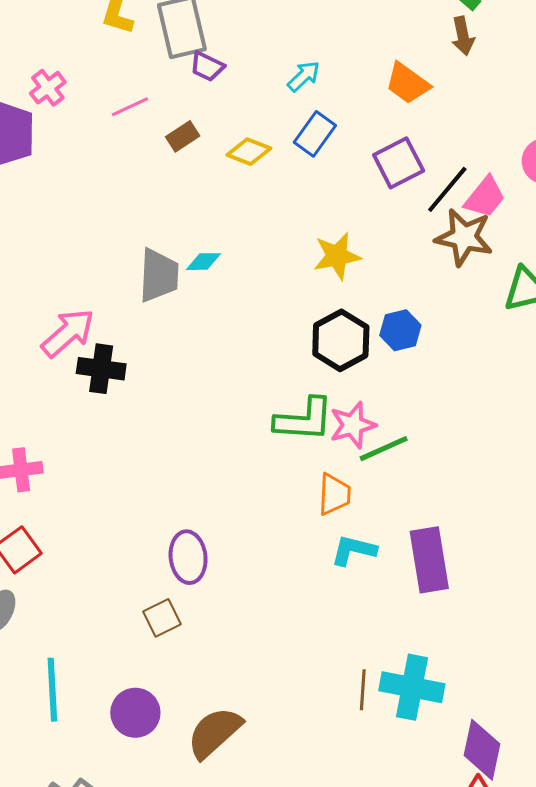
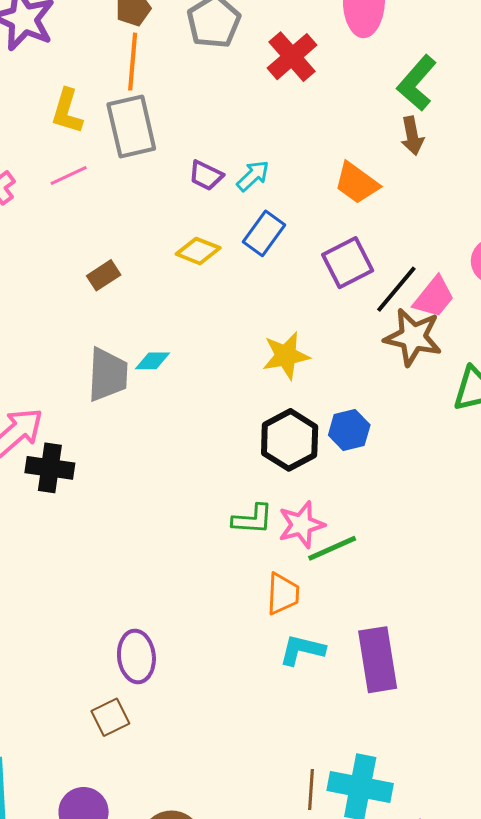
purple trapezoid: (207, 66) -> (206, 175), moved
pink line: (130, 107) -> (69, 175), moved
brown rectangle: (183, 136) -> (104, 275), moved
green L-shape: (304, 420) -> (253, 519), size x0.7

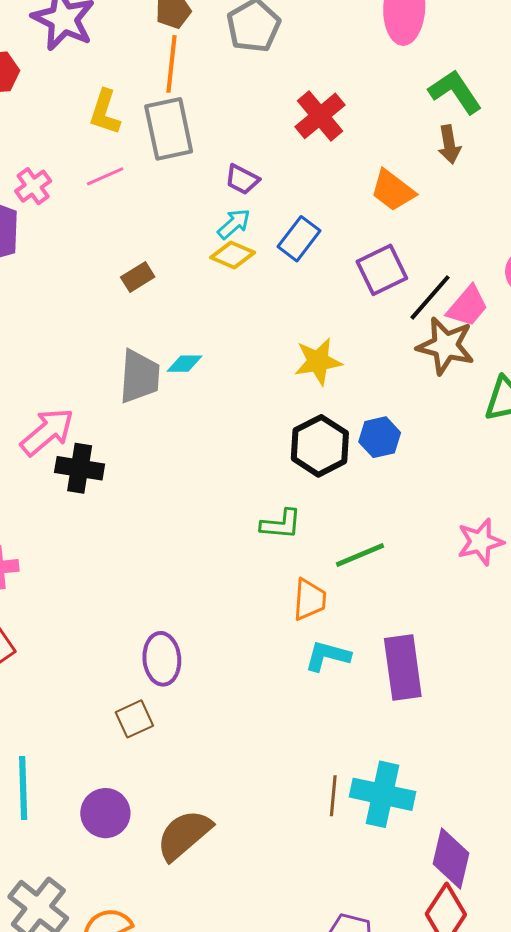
red cross: (292, 57) -> (320, 116), moved
green L-shape: (417, 83) -> (455, 92), turned 104
cyan arrow: (253, 176) -> (234, 224), moved
pink star: (301, 525) -> (480, 542), moved

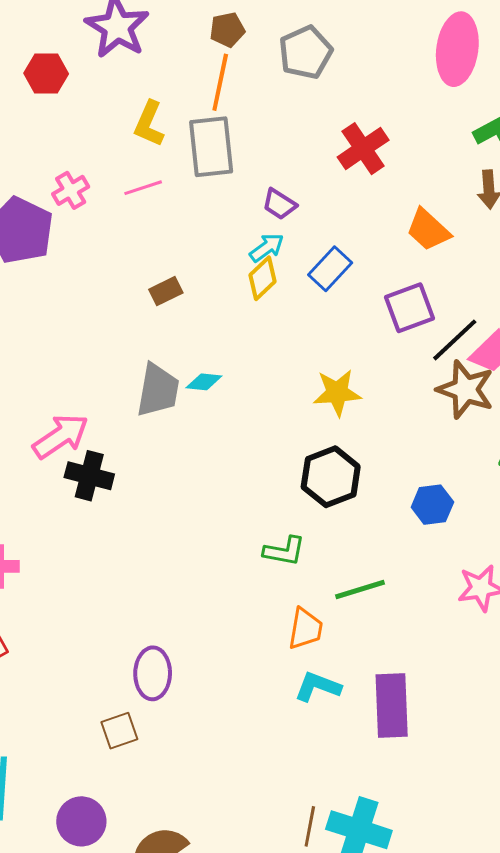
yellow diamond: (233, 255) -> (262, 278), turned -72
blue hexagon: (380, 437) -> (432, 505), moved

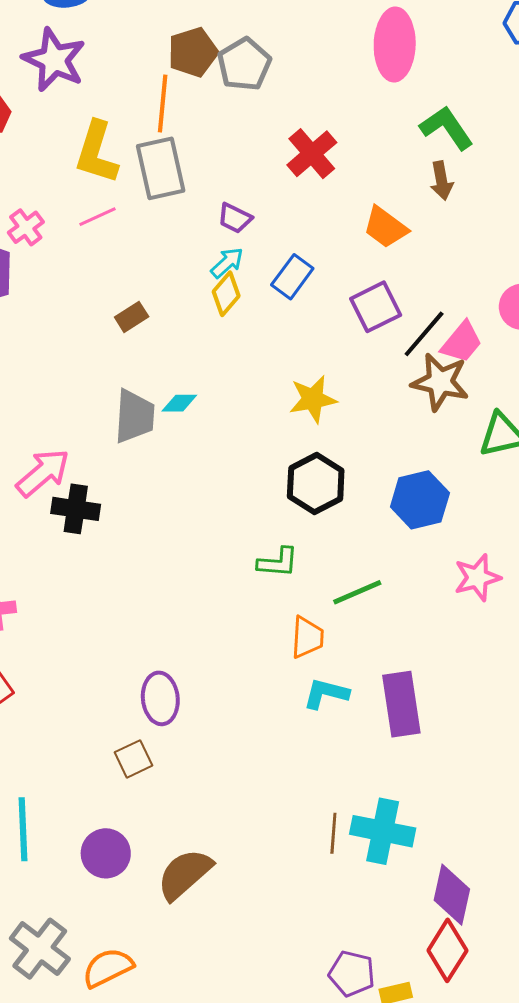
brown pentagon: (227, 30) -> (193, 52), moved, size x1.4
yellow L-shape: (149, 124) -> (97, 153), size x1.4
blue hexagon: (432, 505) -> (420, 500), size x1.4

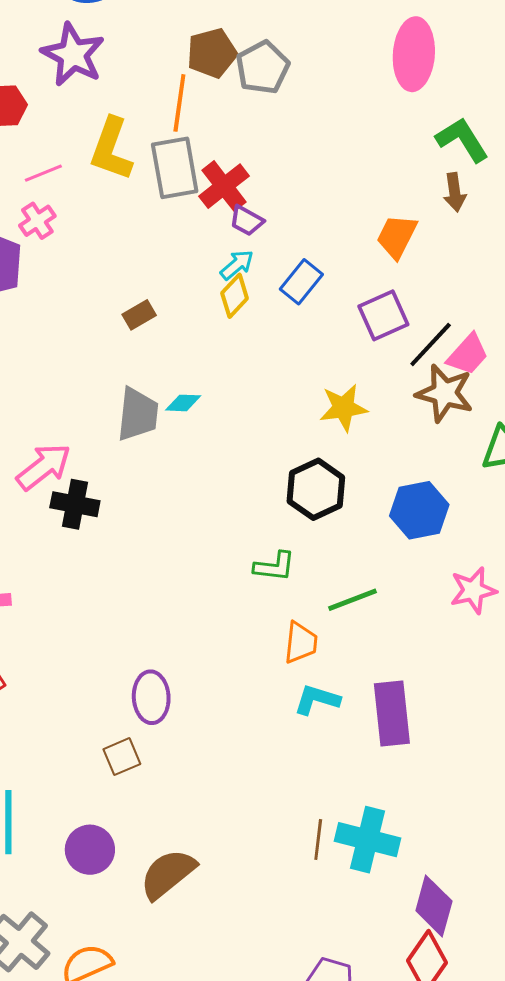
red cross: (312, 154) -> (224, 186), moved
pink line: (98, 217) -> (43, 173), moved
orange trapezoid: (385, 227) -> (397, 236), turned 78
yellow star: (313, 399) -> (344, 408), moved

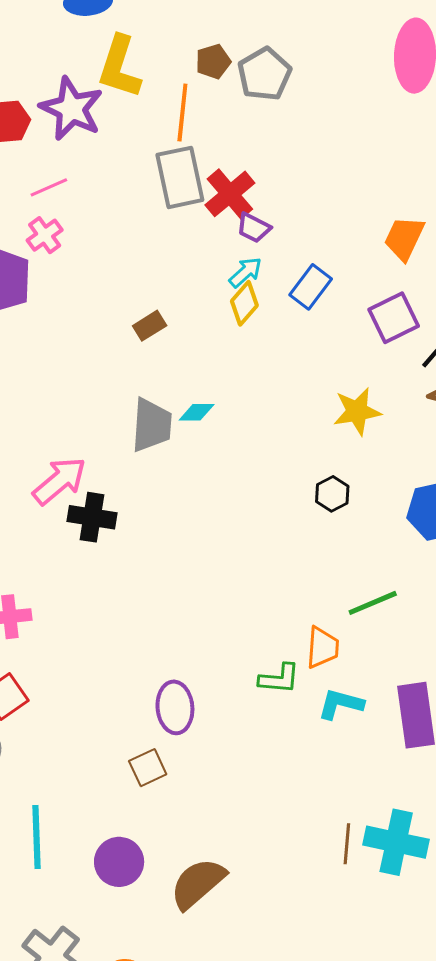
brown pentagon: (212, 53) -> (213, 61), size x0.7
purple star: (73, 55) -> (71, 109), moved
yellow L-shape: (111, 149) -> (119, 67), moved
black hexagon: (316, 489) -> (332, 494), size x0.6
green L-shape: (275, 566) -> (279, 679), moved

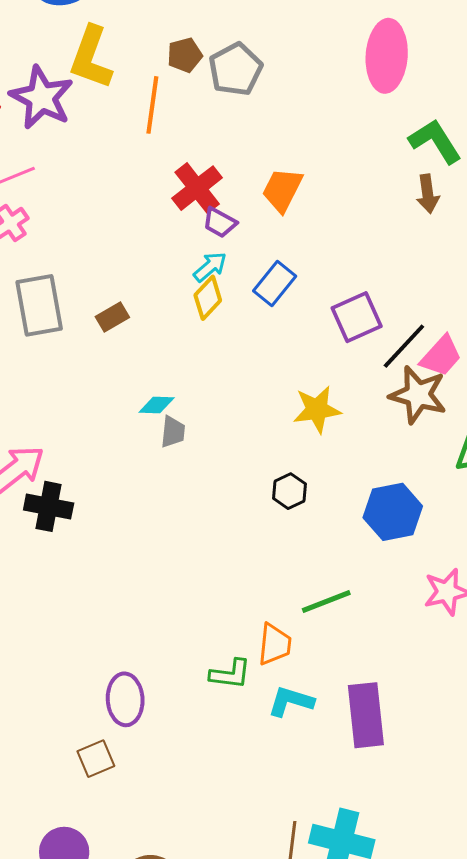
gray rectangle: (180, 177) -> (39, 305), moved
orange trapezoid: (404, 238) -> (282, 190), moved
gray trapezoid: (152, 425) -> (173, 432), moved, size x0.6

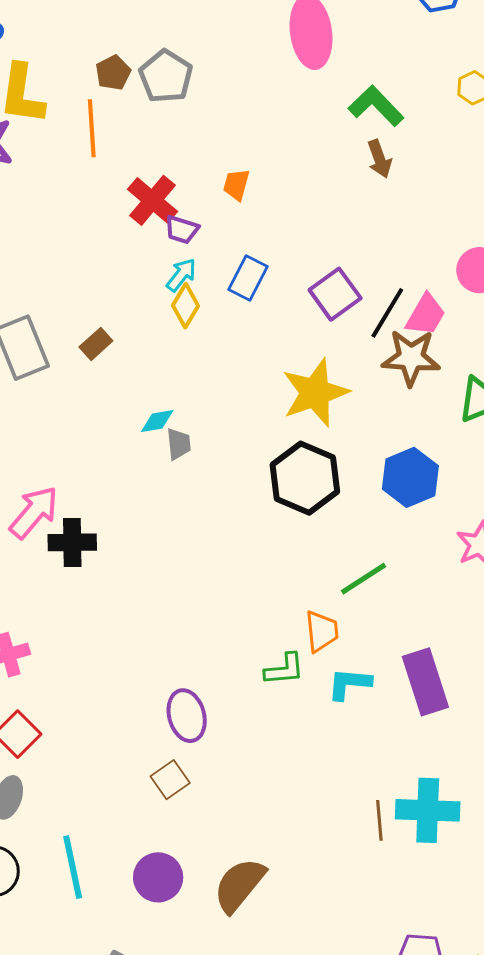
orange trapezoid: (282, 190) -> (236, 185), size x0.7
yellow star: (317, 410) -> (315, 393), size x1.4
black hexagon: (289, 491) -> (305, 478), size x2.0

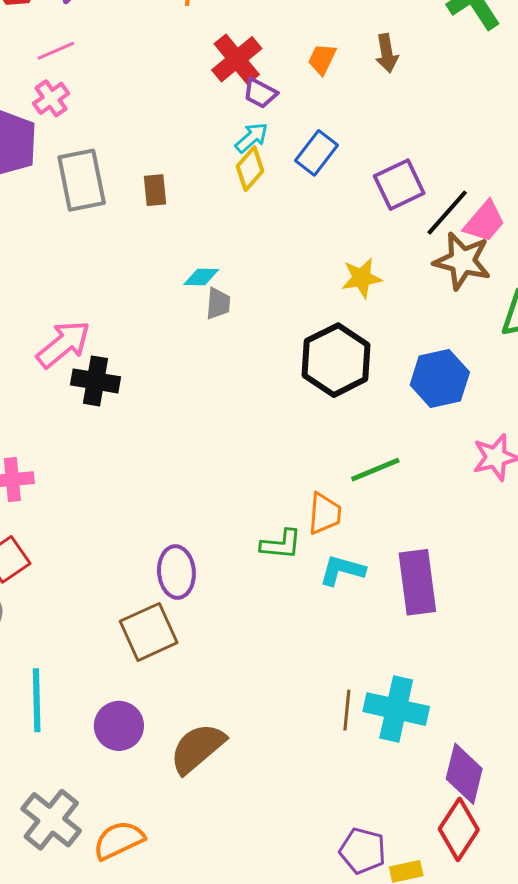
brown arrow: (379, 159) -> (387, 53), moved
brown rectangle: (96, 344) -> (155, 190), turned -64
yellow star: (315, 393) -> (362, 278), size x0.6
brown square: (170, 780) -> (149, 632), size x1.5

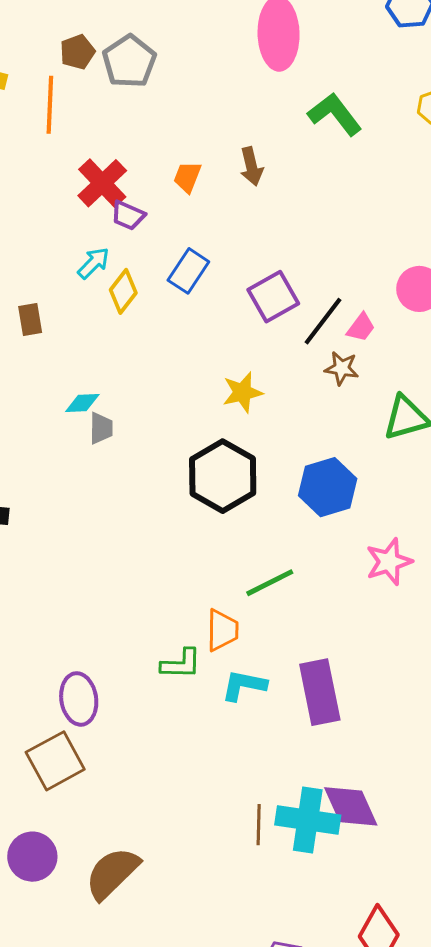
cyan arrow: (252, 138) -> (94, 263), moved
pink trapezoid: (485, 222) -> (361, 327), size x0.7
brown star: (462, 261) -> (342, 368), size x0.6
purple diamond: (464, 774) -> (351, 806), moved, turned -34

